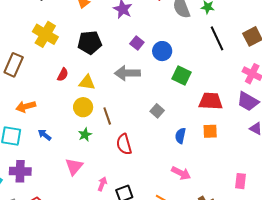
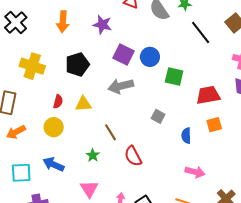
purple square: (137, 43) -> (124, 55), size x1.5
orange arrow: (26, 107) -> (16, 132), moved
yellow circle: (83, 107) -> (54, 127), moved
blue arrow: (45, 135) -> (53, 164), size x1.5

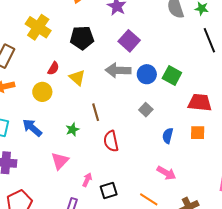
blue circle: (150, 57) -> (147, 74), moved
yellow triangle: (83, 104) -> (77, 78), turned 30

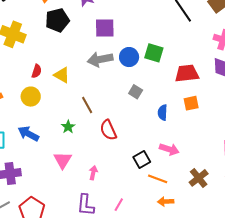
black pentagon: (82, 38) -> (57, 20), moved
purple square: (129, 41) -> (105, 28), turned -30
black square: (109, 190) -> (142, 160), moved

